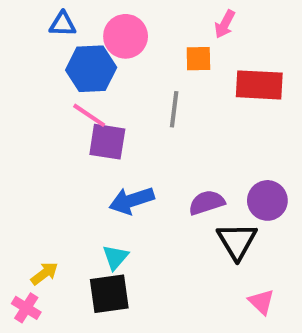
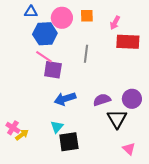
pink arrow: (225, 24) -> (115, 23), moved
orange square: (198, 59) -> (87, 16), moved
black square: (109, 294) -> (69, 142), moved
pink cross: (26, 308) -> (13, 128), moved

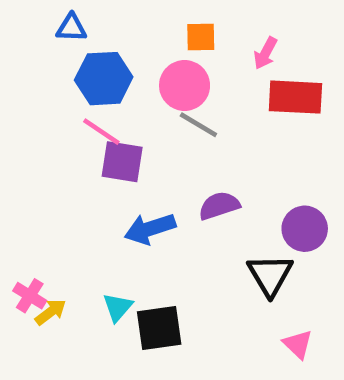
pink circle: (62, 18) -> (185, 85), moved
gray line: (86, 54) -> (198, 125), turned -66
purple semicircle: (102, 100) -> (219, 206), moved
cyan triangle: (57, 127) -> (118, 307), moved

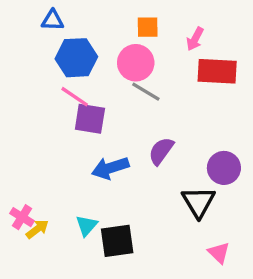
purple semicircle: (219, 206) -> (161, 151), turned -36

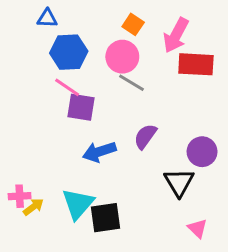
orange square: (148, 27) -> (133, 24), turned 35
pink arrow: (195, 39) -> (176, 35), size x1.6
pink cross: (22, 217) -> (20, 196), turned -35
cyan triangle: (87, 226) -> (78, 204), size x1.6

